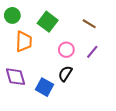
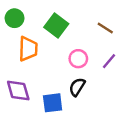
blue square: (45, 87) -> (53, 103), turned -36

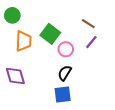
green square: (56, 26) -> (50, 34), moved
purple line: (109, 61) -> (91, 42), moved
blue square: (53, 103) -> (63, 94), moved

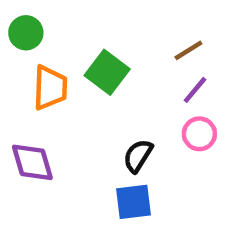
brown line: (88, 24) -> (188, 50), turned -64
pink circle: (66, 49) -> (199, 134), moved

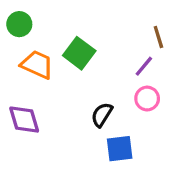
brown line: (188, 50) -> (158, 37), moved, turned -75
orange trapezoid: (50, 88) -> (37, 65), turned -68
blue square: (133, 202) -> (120, 149), moved

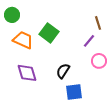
pink circle: (147, 99) -> (99, 61), moved
purple diamond: (24, 120) -> (27, 73), moved

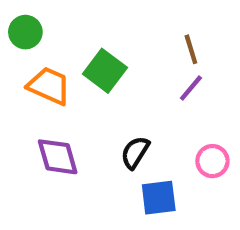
brown line: (98, 23) -> (191, 49), moved
pink circle: (99, 61) -> (212, 161), moved

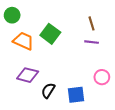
purple line: (191, 88) -> (92, 42), turned 56
black semicircle: (135, 152) -> (48, 91), moved
purple diamond: (58, 157) -> (28, 75), turned -60

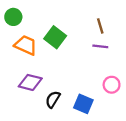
blue square: (76, 95) -> (83, 104), turned 30

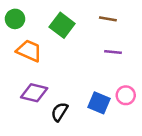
brown line: (100, 26) -> (108, 19), moved, turned -63
green square: (55, 37) -> (62, 25), moved
blue square: (83, 104) -> (99, 103), moved

